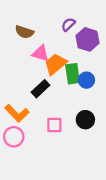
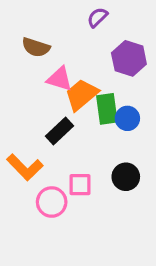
purple semicircle: (68, 24) -> (97, 17), moved
pink circle: (14, 137) -> (52, 202), moved

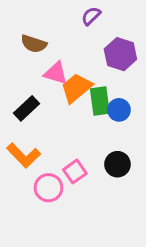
black rectangle: (60, 131) -> (26, 108), moved
pink square: (80, 185) -> (75, 172), turned -35

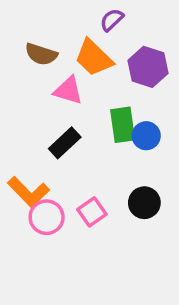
orange trapezoid: (76, 88) -> (94, 58), moved, turned -96
black rectangle: (26, 108) -> (65, 143), moved
pink circle: (48, 188) -> (47, 217), moved

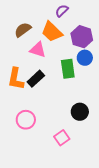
brown semicircle: (41, 54) -> (23, 30), turned 126
blue circle: (146, 136) -> (85, 58), moved
orange L-shape: (28, 192) -> (16, 79), moved, turned 55
pink square: (92, 212) -> (62, 138), moved

